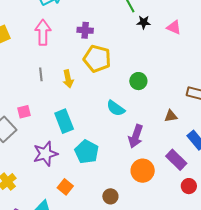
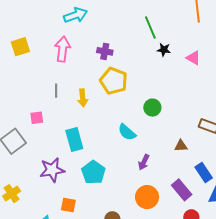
pink square: (24, 112) -> (37, 118), moved
purple arrow: (136, 136) -> (144, 162), size x0.7
orange square: (65, 187) -> (68, 205), turned -35

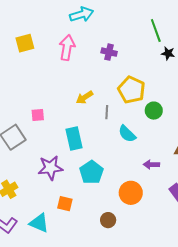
yellow pentagon: (114, 81) -> (131, 90), moved
gray line: (56, 91) -> (107, 112), moved
yellow arrow: (83, 98) -> (85, 97), turned 60
purple arrow: (144, 162) -> (151, 165), moved, turned 63
orange circle: (147, 197) -> (131, 193), moved

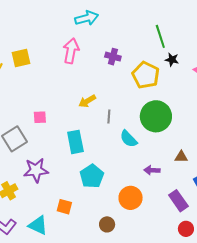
yellow square: (25, 43) -> (21, 58), moved
yellow pentagon: (131, 90) -> (146, 75), moved
green circle: (154, 111) -> (156, 116), size x1.8
purple star: (50, 168) -> (36, 170), moved

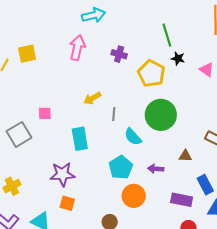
purple star: (36, 170) -> (62, 174), moved
cyan pentagon: (92, 176) -> (121, 167), moved
purple rectangle: (178, 201) -> (182, 200), turned -45

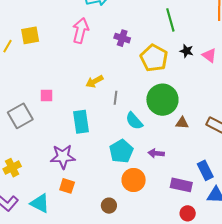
black star: (178, 58) -> (187, 51), moved
brown triangle: (185, 156) -> (182, 123), moved

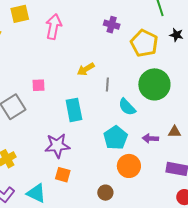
pink arrow: (81, 30) -> (54, 27), moved
yellow square: (30, 35) -> (20, 14), moved
brown triangle: (182, 123) -> (175, 132), moved

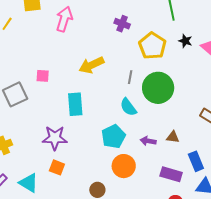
yellow arrow: (86, 69) -> (91, 65), size x1.4
gray line: (107, 85) -> (130, 77), moved

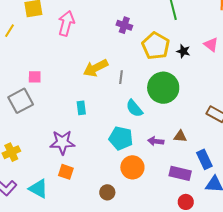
black star: (185, 41) -> (183, 51), moved
pink square: (43, 76) -> (35, 77), moved
gray line: (130, 77) -> (121, 77), moved
cyan rectangle: (75, 104) -> (81, 108), size x0.6
cyan pentagon: (113, 136) -> (121, 138), turned -30

